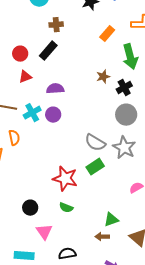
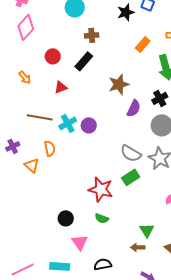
red circle: (20, 54) -> (53, 56), moved
brown star: (103, 77) -> (119, 84), moved, size x1.5
purple semicircle: (55, 89) -> (134, 108), moved, turned 120
green triangle: (111, 220) -> (147, 230), turned -42

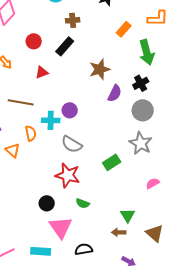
cyan cross: (68, 123) -> (51, 120), moved, turned 30
gray semicircle: (131, 153) -> (72, 144), moved
red star: (101, 189) -> (68, 175), moved
pink triangle: (80, 242) -> (61, 227), size x1.4

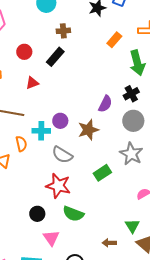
brown star: (100, 69) -> (88, 130), moved
green semicircle: (83, 203) -> (73, 214), size x1.5
green triangle: (128, 215) -> (132, 226), moved
pink triangle: (61, 227) -> (51, 238), size x0.7

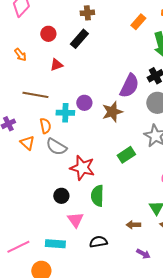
purple semicircle: (105, 104) -> (129, 86), size x1.4
gray semicircle: (62, 155) -> (56, 147), moved
green semicircle: (73, 214) -> (97, 196), turned 70

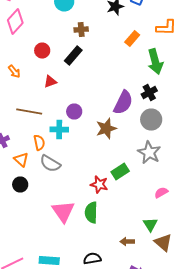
purple circle: (84, 103) -> (74, 112), moved
red star: (82, 168) -> (99, 184), moved, size x0.7
black circle: (61, 196) -> (20, 184), moved
pink triangle: (75, 220) -> (63, 212), moved, size x1.4

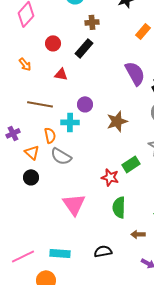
red triangle: (50, 82) -> (61, 74), turned 32
purple semicircle: (123, 102) -> (135, 73), moved, turned -55
green semicircle: (91, 212) -> (119, 207), moved

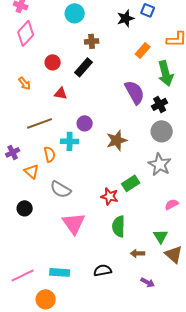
brown line: (40, 104) -> (40, 123), turned -30
gray semicircle: (61, 156) -> (61, 189), moved
black circle: (31, 177) -> (25, 208), moved

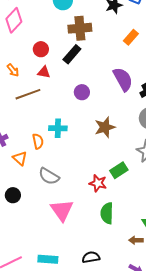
brown cross: (92, 41) -> (80, 28), size x1.6
red triangle: (61, 93) -> (44, 72), moved
brown line: (40, 123) -> (28, 94), moved
purple circle: (85, 123) -> (82, 92), moved
brown arrow: (138, 253) -> (136, 240), moved

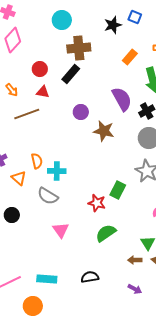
brown star: (105, 127) -> (104, 131), moved, turned 30
cyan cross: (58, 128) -> (57, 171), moved
green rectangle: (119, 170) -> (118, 190), turned -30
pink triangle: (62, 210) -> (61, 230), size x0.7
green semicircle: (107, 213) -> (106, 233), turned 55

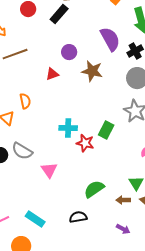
red triangle: (43, 92) -> (52, 74), moved, turned -32
cyan cross: (57, 171) -> (68, 128), moved
gray semicircle: (48, 196) -> (22, 151), moved
green semicircle: (106, 233) -> (94, 189), moved
cyan rectangle: (47, 279) -> (35, 219), turned 30

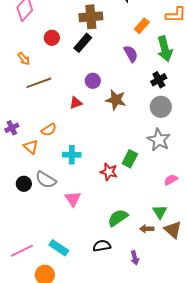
purple semicircle: (110, 39) -> (131, 54), moved, size x0.7
orange semicircle: (25, 101) -> (49, 130), turned 70
cyan cross: (68, 128) -> (72, 155), moved
purple arrow: (123, 229) -> (135, 258), moved, turned 48

